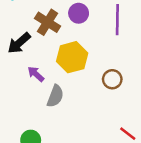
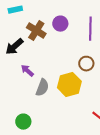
yellow hexagon: (72, 57) -> (69, 85), moved
brown circle: (112, 79) -> (86, 64), moved

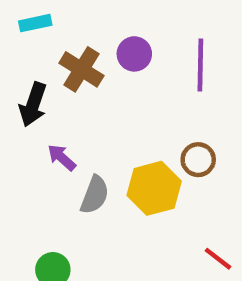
black arrow: (14, 47) -> (33, 105), turned -30
brown circle: (86, 64) -> (198, 160), moved

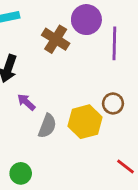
purple circle: (134, 54) -> (86, 20), moved, size x1.4
brown cross: (81, 69) -> (56, 39), moved

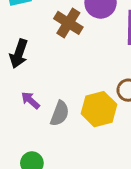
purple arrow: (26, 102) -> (30, 100), moved

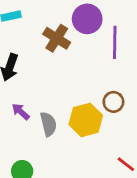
gray semicircle: (60, 113) -> (48, 124), turned -35

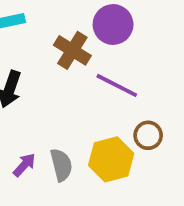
purple line: (115, 42) -> (117, 85), moved, turned -64
purple arrow: (21, 112) -> (24, 165), moved, turned 90

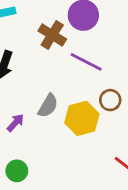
gray semicircle: (61, 165) -> (48, 106), moved, turned 45

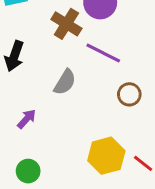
gray semicircle: (48, 106) -> (65, 82), moved
yellow hexagon: (82, 118) -> (106, 156), moved

